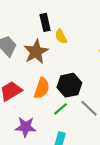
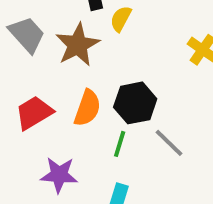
yellow semicircle: (61, 36) -> (121, 19), turned 56
green line: (60, 109) -> (120, 144), turned -32

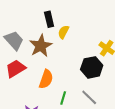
black hexagon: (135, 103) -> (92, 67), moved
red trapezoid: (34, 113) -> (16, 69), moved

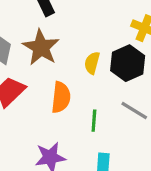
yellow semicircle: (63, 32) -> (92, 63), moved

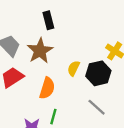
green line: (94, 121) -> (53, 117), moved

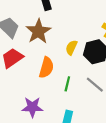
green line: (53, 117) -> (67, 84), moved

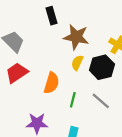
brown star: (38, 31) -> (76, 37), moved, turned -30

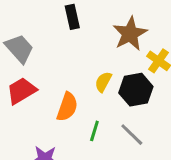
brown star: (76, 37) -> (130, 34), moved, turned 30

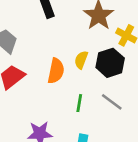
orange semicircle: (67, 107) -> (56, 71), moved

